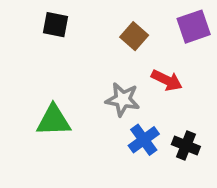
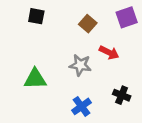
blue cross: (144, 140) -> (81, 106), moved

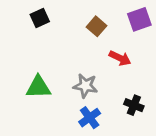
black square: (36, 16) -> (40, 18), turned -36
gray star: (80, 65) -> (85, 86), moved

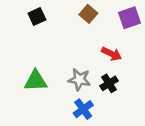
brown square: (96, 26) -> (88, 14), moved
black cross: (134, 105) -> (109, 83), moved, turned 36

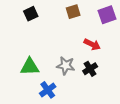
brown square: (88, 14) -> (73, 12), turned 32
blue cross: (83, 109) -> (48, 90), moved

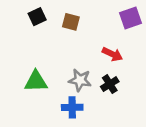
brown square: (73, 12) -> (71, 22), moved, turned 32
blue cross: (48, 90) -> (72, 107), moved, turned 35

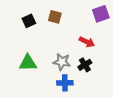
black square: (37, 17) -> (29, 21), moved
blue cross: (72, 107) -> (65, 83), moved

